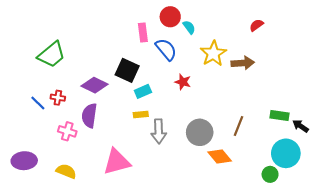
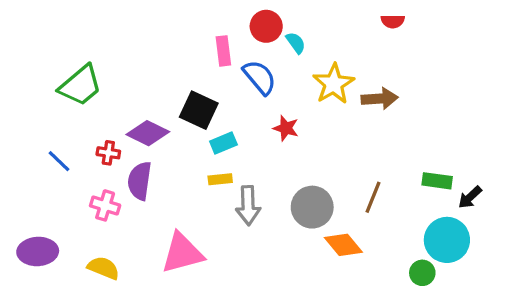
red semicircle: (256, 25) -> (393, 21), moved, turned -144
red cross: (58, 98) -> (108, 153), moved
black arrow: (301, 126) -> (470, 197), turned -77

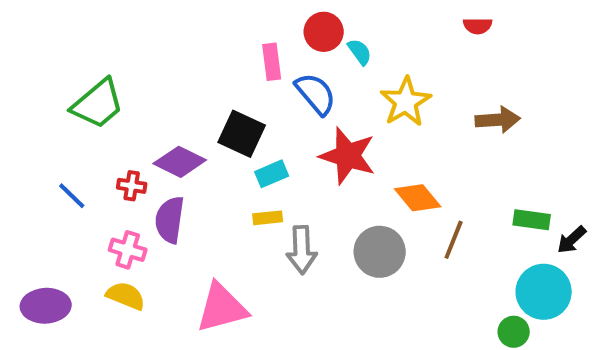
brown arrow: (380, 99) -> (498, 120), moved
red star: (286, 128) -> (348, 156), size x1.8
orange diamond: (343, 245) -> (418, 198), moved
yellow semicircle: (103, 268) -> (126, 296), moved

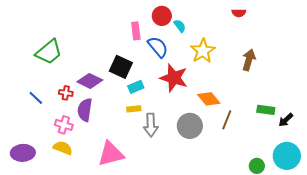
brown arrow: (498, 120) -> (249, 60), turned -70
cyan circle: (544, 292) -> (287, 156), moved

